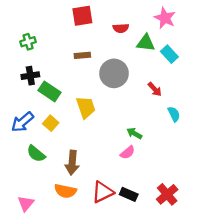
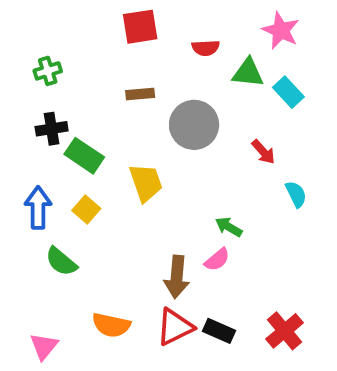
blue arrow: (22, 122) -> (38, 208), turned 130
brown arrow: (72, 163) -> (177, 277), moved

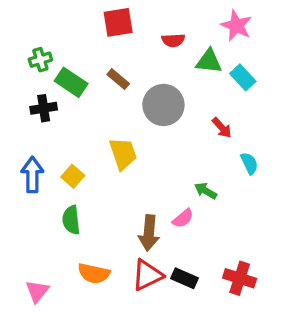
brown rectangle: (140, 94) -> (118, 79), turned 45
green rectangle: (84, 156) -> (71, 82), moved
green arrow: (229, 227) -> (206, 191), moved
green semicircle: (61, 262) -> (71, 220), moved, turned 44
red cross: (285, 331) -> (240, 278), turned -32

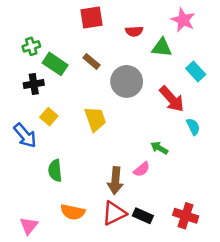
cyan rectangle: (243, 77) -> (196, 71), moved
red arrow: (222, 128) -> (172, 99), size x1.6
blue arrow: (32, 175) -> (25, 135), turned 140
yellow square: (73, 176) -> (49, 117), moved

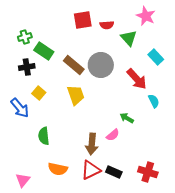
red square: (92, 17) -> (83, 20), moved
green triangle: (162, 48) -> (129, 38), turned 42
brown rectangle: (92, 61) -> (74, 65), moved, size x1.5

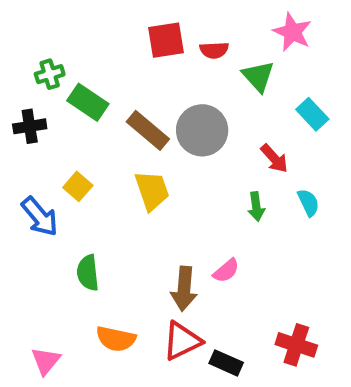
black cross: (27, 67) -> (30, 126), moved
red arrow: (137, 79) -> (274, 158), size x0.7
green arrow: (127, 118) -> (256, 207), moved, turned -128
black rectangle: (114, 172) -> (226, 363), moved

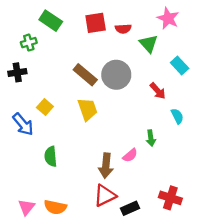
green rectangle: (88, 102) -> (51, 21), moved
green arrow: (256, 207) -> (151, 138), moved
orange semicircle: (116, 339) -> (55, 207), moved
black rectangle: (226, 363) -> (130, 208), turned -48

